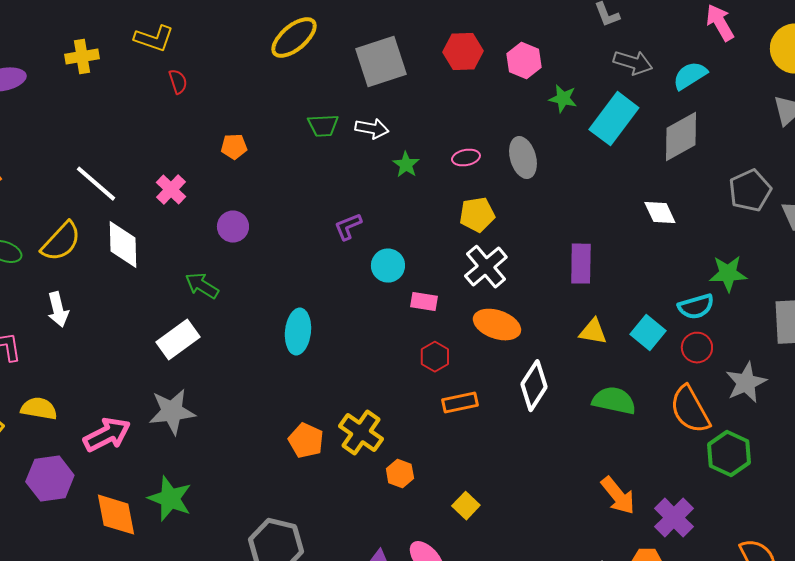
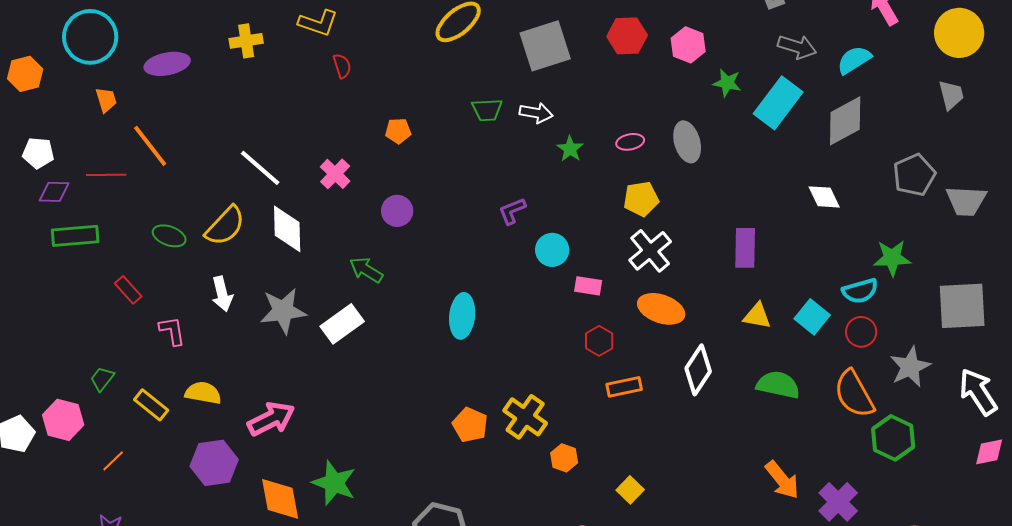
gray star: (172, 412) -> (283, 311), moved

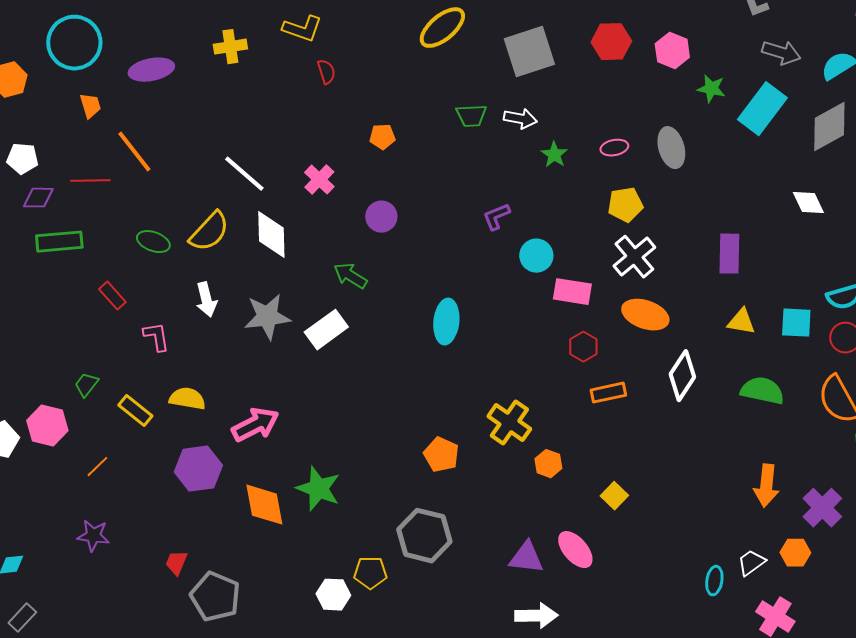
pink rectangle: (588, 286) -> (572, 292), size x1.4
cyan square: (812, 317) -> (796, 323), turned -36
orange pentagon: (470, 425) -> (441, 455), moved
orange arrow: (782, 480) -> (766, 486), turned 45

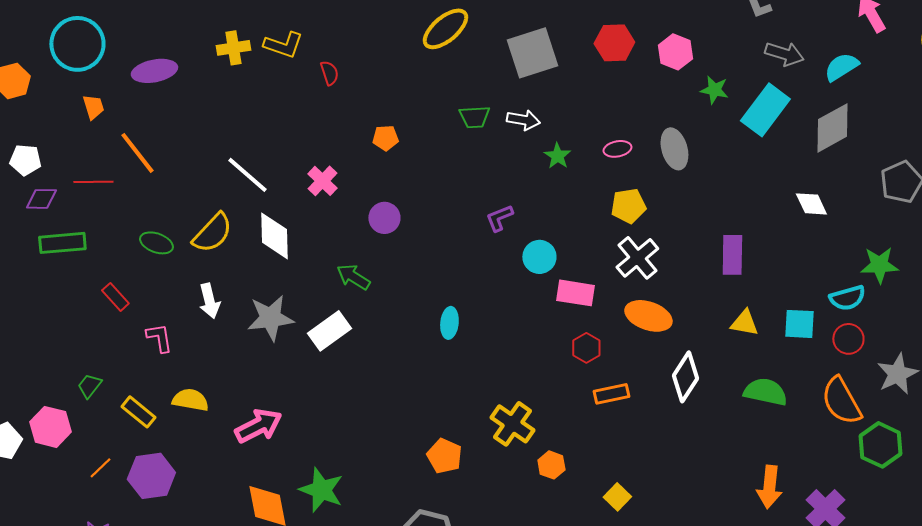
yellow L-shape: (302, 29) -> (283, 45), moved
cyan ellipse: (446, 322) -> (449, 323), size x0.7
purple hexagon: (198, 469) -> (151, 476), moved

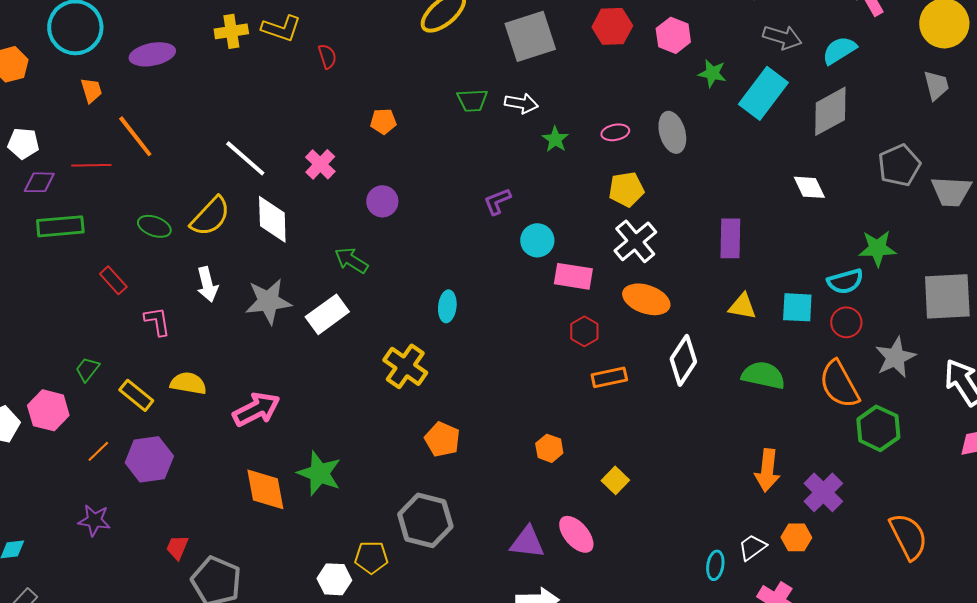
yellow cross: (512, 424) -> (405, 366), moved

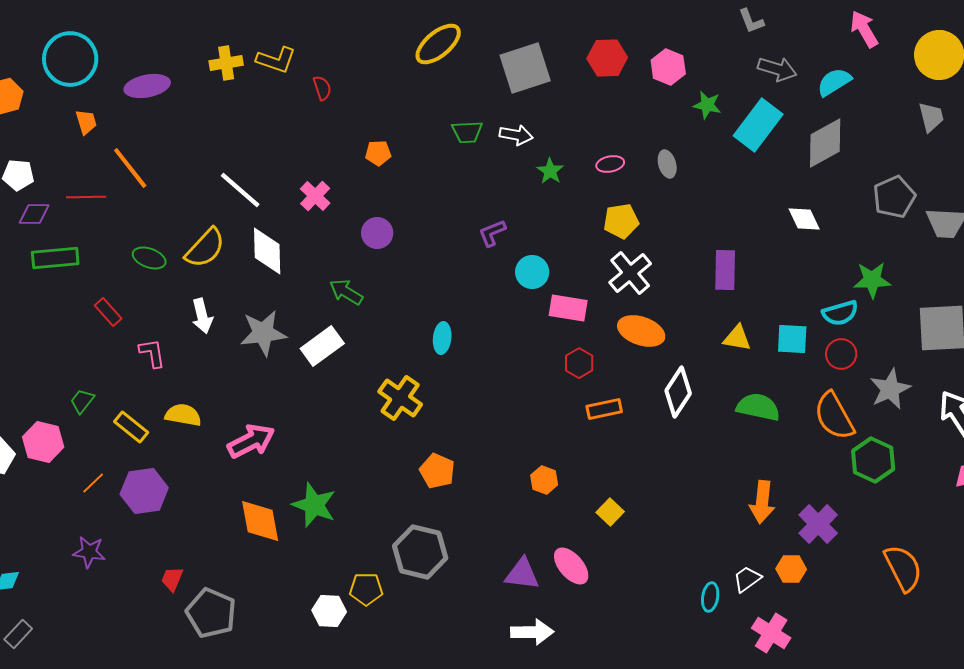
gray ellipse: (672, 132) -> (667, 164), size x0.7

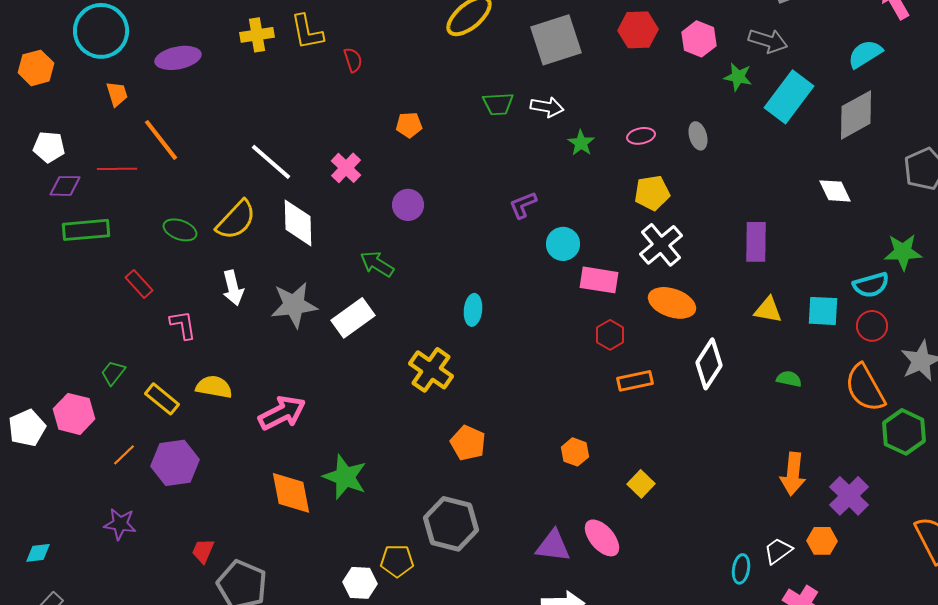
yellow L-shape: (276, 60) -> (307, 32), turned 60
gray arrow: (777, 69) -> (768, 41), moved
green semicircle: (758, 407) -> (789, 379), size x0.6

